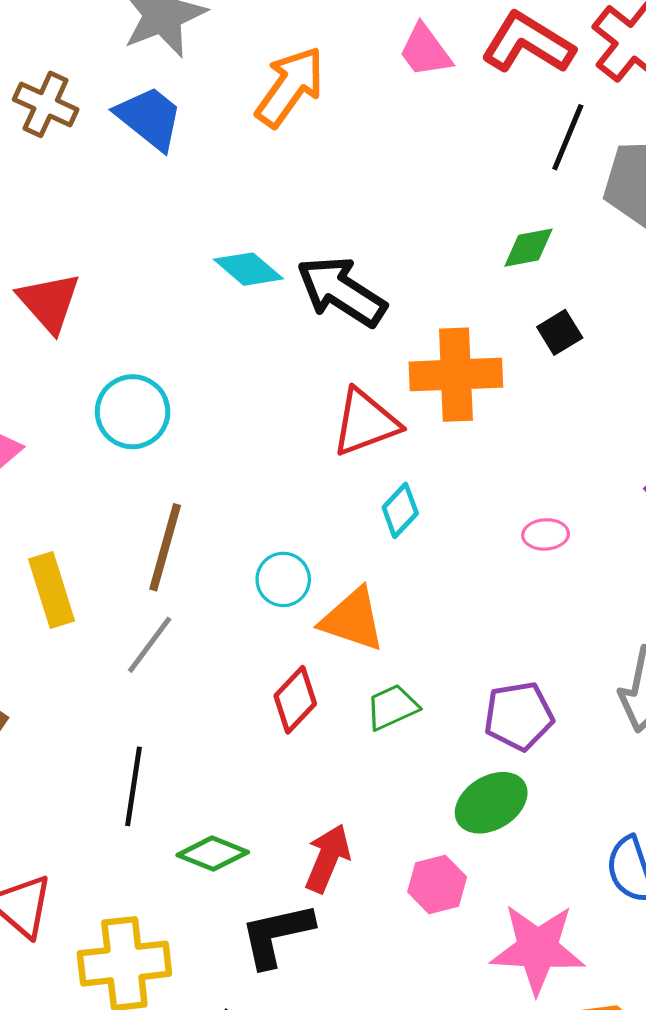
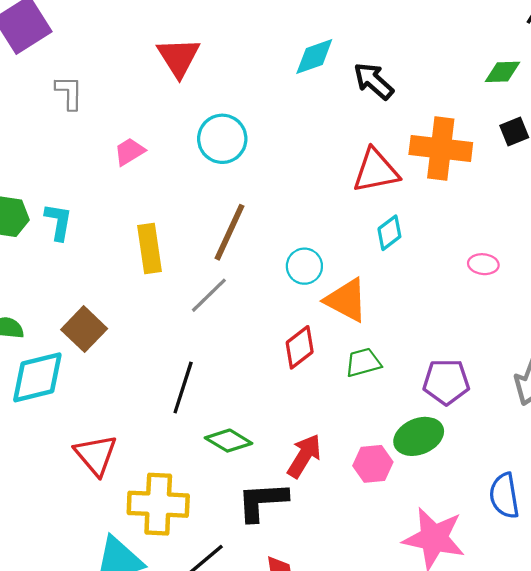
cyan diamond: (248, 269) -> (314, 56), turned -69
black arrow: (341, 291) -> (374, 81), size x0.7
pink hexagon: (437, 884) -> (373, 464), moved

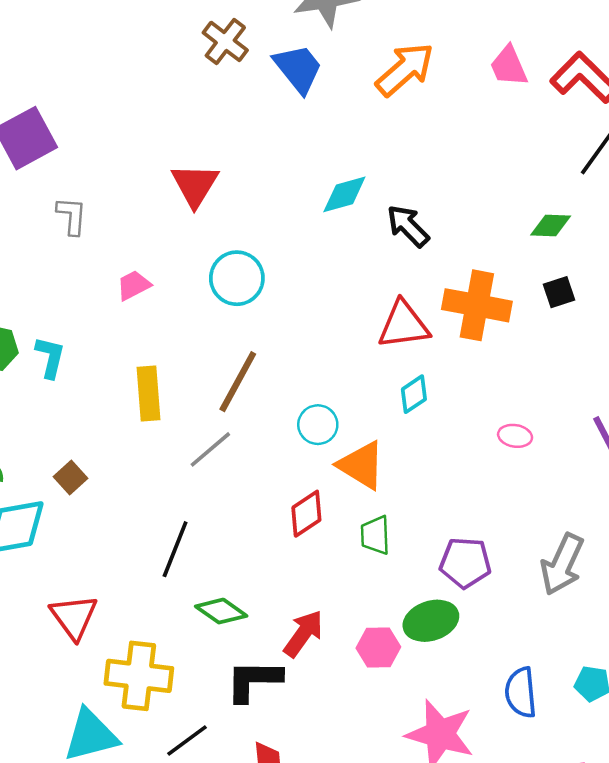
brown square: (84, 329) -> (70, 477), size x0.7
green trapezoid: (363, 362) -> (375, 535), turned -81

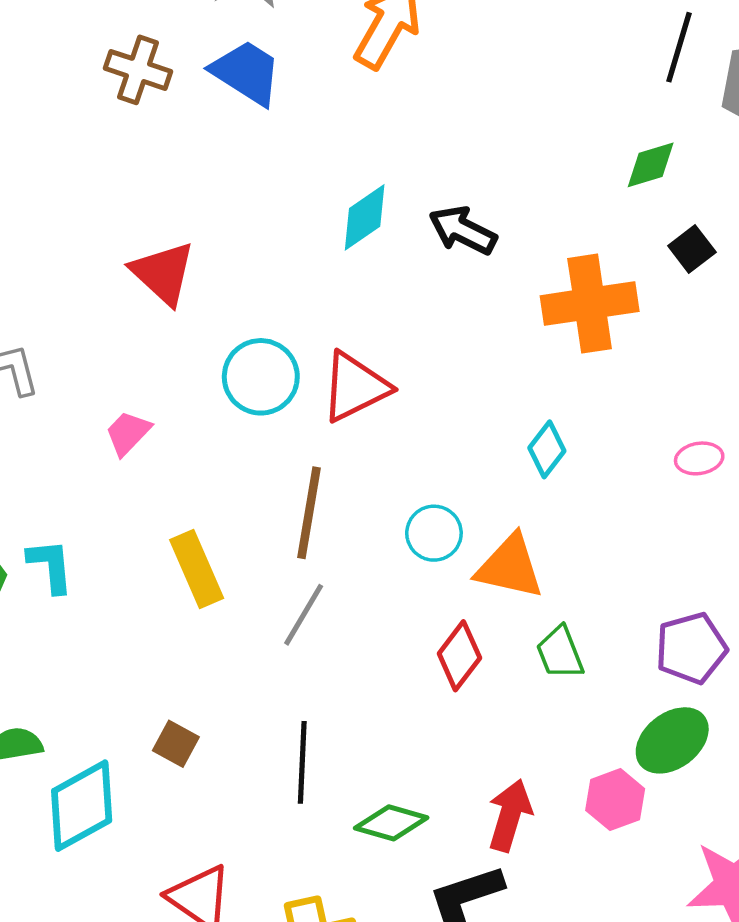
red triangle: (404, 325) -> (355, 387), moved
brown square: (70, 477) -> (176, 744), moved

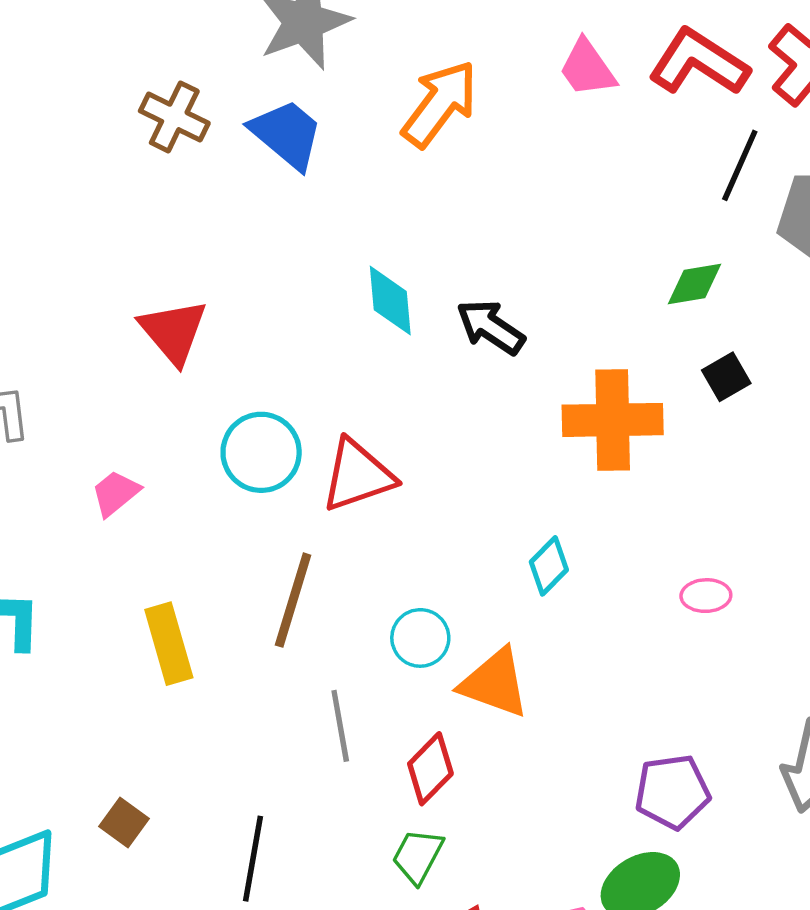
cyan diamond: (365, 217) -> (390, 301), turned -68
gray line: (304, 615) -> (340, 726), moved, turned -48
green trapezoid: (560, 653) -> (418, 856), moved, turned 42

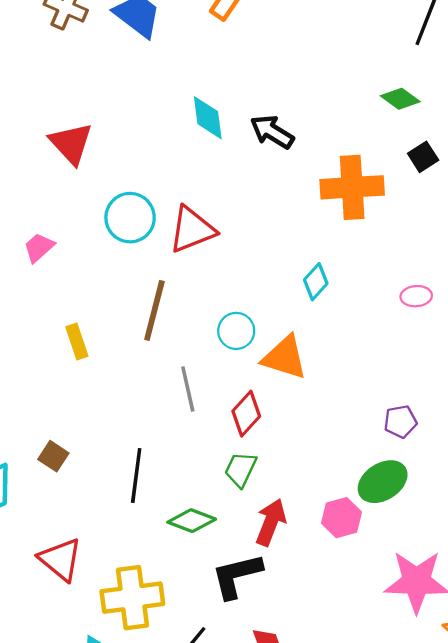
green diamond: (694, 284) -> (400, 99), turned 48
yellow rectangle: (169, 644) -> (77, 341), size x0.7
purple pentagon: (672, 792) -> (400, 422), size x0.7

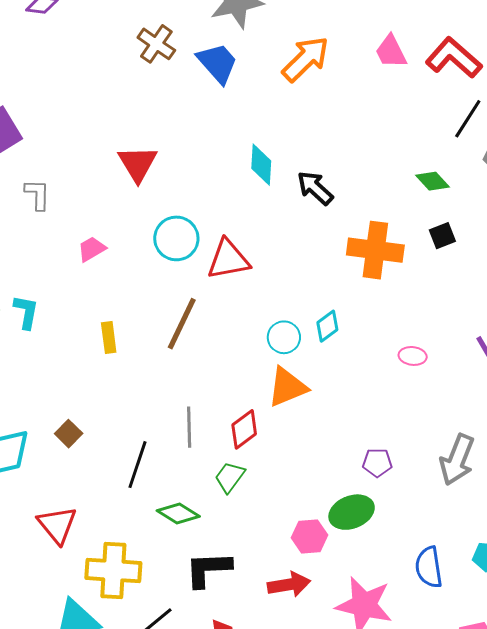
cyan circle: (236, 331) -> (284, 337), moved
orange triangle: (285, 357) -> (287, 387), turned -51
gray line: (188, 389) -> (189, 427), moved
red arrow: (271, 522) -> (289, 584), moved, turned 48

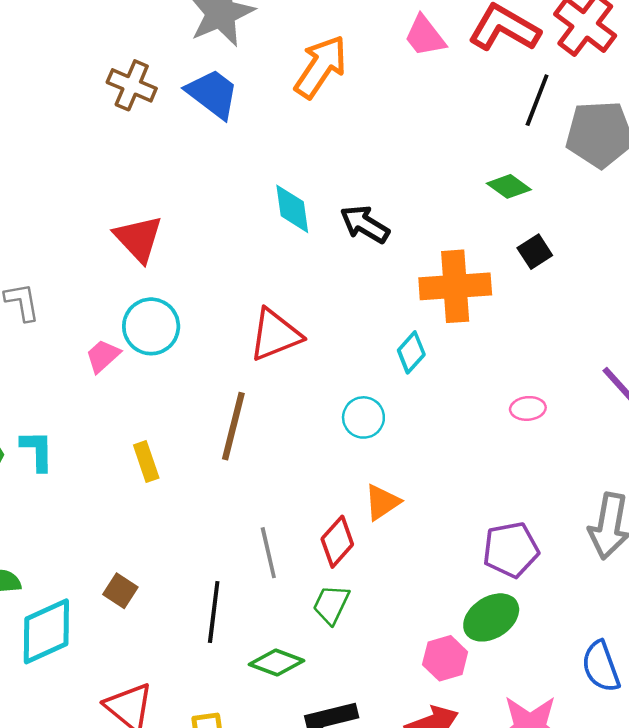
cyan circle: (176, 238) -> (151, 326), moved
cyan diamond: (327, 326) -> (411, 352), moved
orange triangle: (287, 387) -> (382, 502), moved, size x0.7
purple pentagon: (377, 463) -> (511, 550), size x1.5

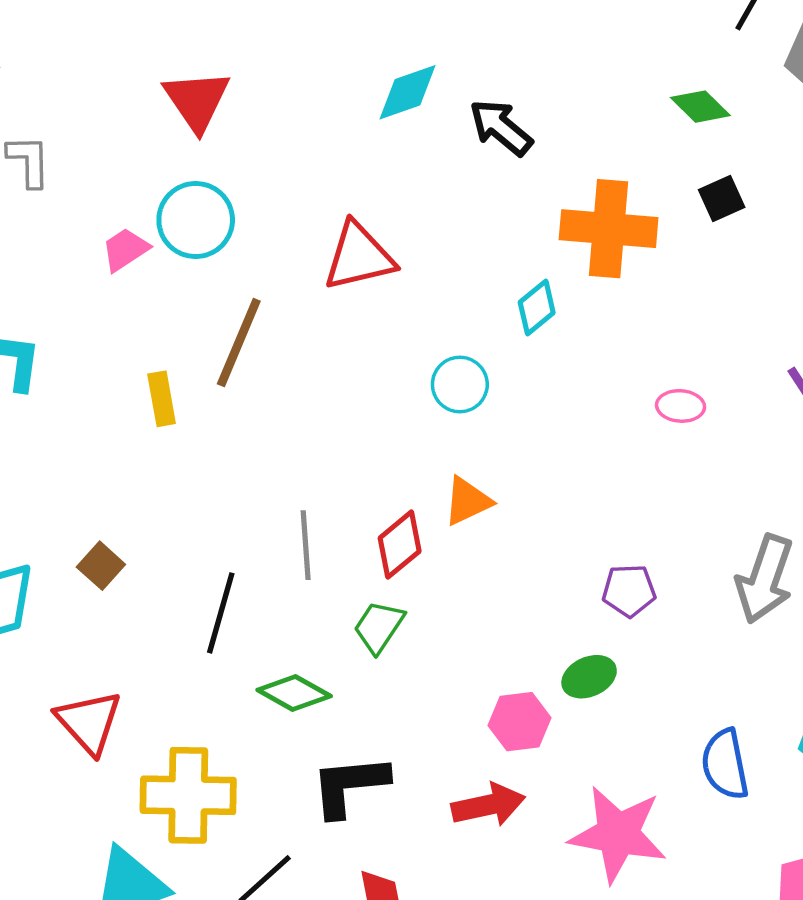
cyan diamond: (292, 209) -> (407, 92), turned 70
brown line: (233, 426) -> (239, 342), moved
purple pentagon: (511, 550) -> (629, 591), size x0.7
green ellipse: (491, 617) -> (589, 677), size x0.7

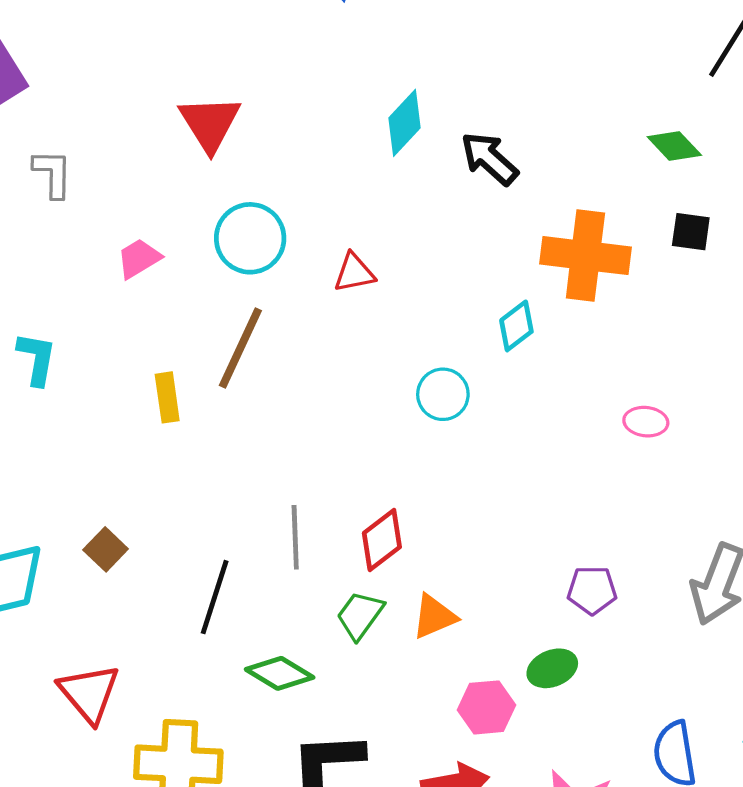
cyan diamond: (407, 92) -> (404, 123), turned -30
black square: (722, 199) -> (691, 232), turned 30
cyan circle: (196, 220) -> (250, 238), moved
red triangle: (359, 256) -> (354, 273), size x0.6
orange triangle: (467, 501) -> (434, 617), moved

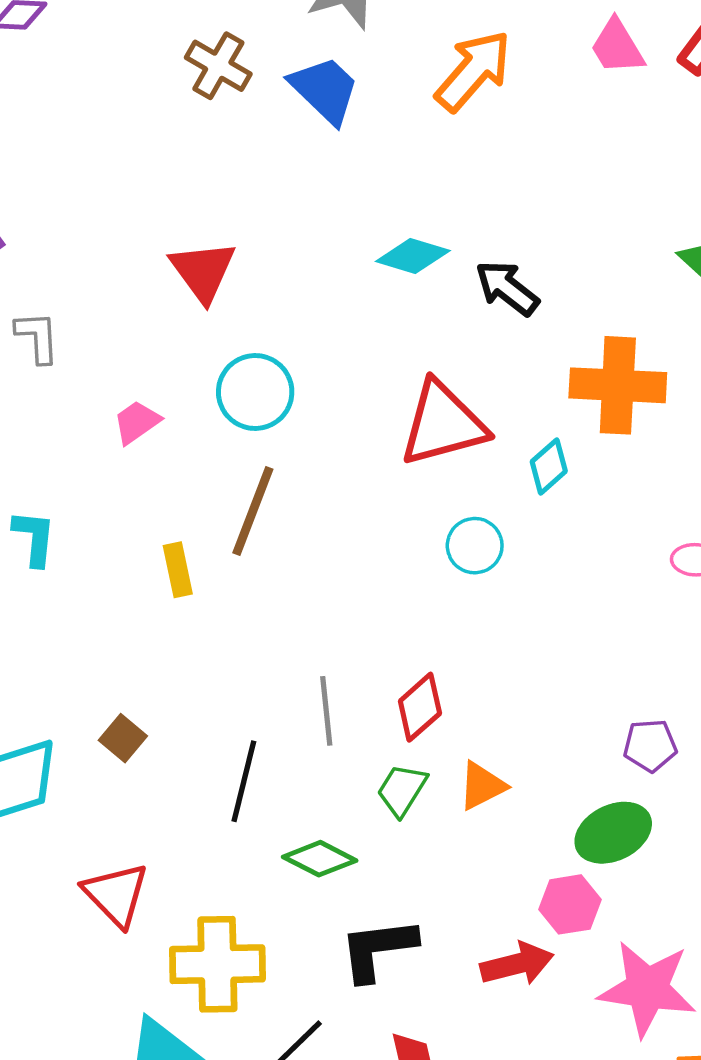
cyan diamond: (404, 123) -> (413, 256), turned 68
red triangle: (354, 273) -> (443, 424), moved, size x2.0
green ellipse: (552, 668) -> (613, 833), size x1.4
pink hexagon: (487, 707) -> (570, 904), moved

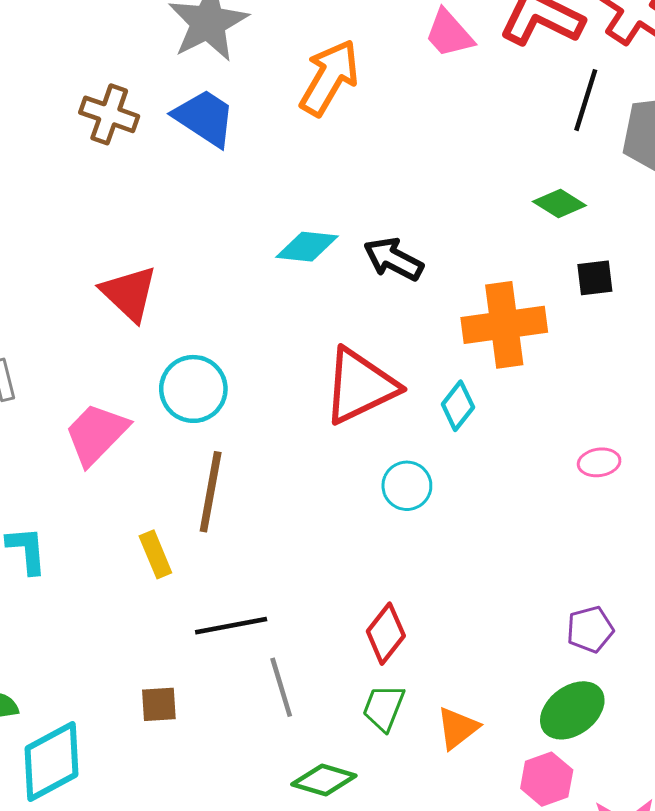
pink trapezoid: (137, 422) -> (96, 434), size x1.6
gray line: (326, 711) -> (281, 687), moved
brown square: (123, 738) -> (159, 704), moved, turned -33
black line: (244, 781) -> (231, 626), moved, turned 76
orange triangle: (482, 786) -> (458, 728), moved

